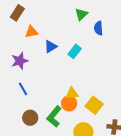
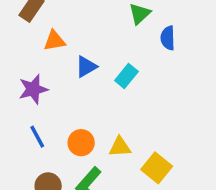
orange circle: (69, 103) -> (81, 143), moved

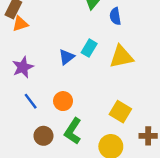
orange triangle: (54, 41) -> (20, 24), moved
blue triangle: (86, 67) -> (67, 57), moved
yellow triangle: (120, 147) -> (121, 57), moved, size x1.5

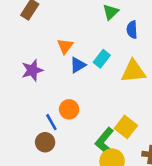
orange triangle: (20, 24) -> (65, 46), moved, turned -42
blue line: (31, 101) -> (51, 122), moved
green L-shape: (73, 131) -> (104, 141), moved

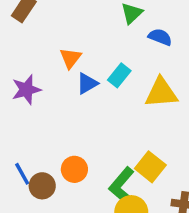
blue semicircle: (132, 30) -> (160, 37), turned 114
orange circle: (69, 109) -> (74, 169), moved
blue line: (51, 122) -> (22, 174), moved

